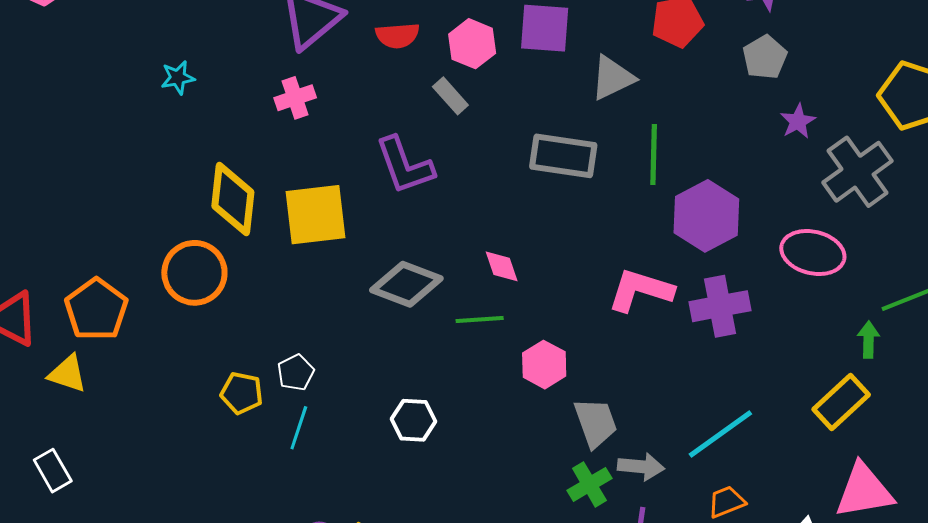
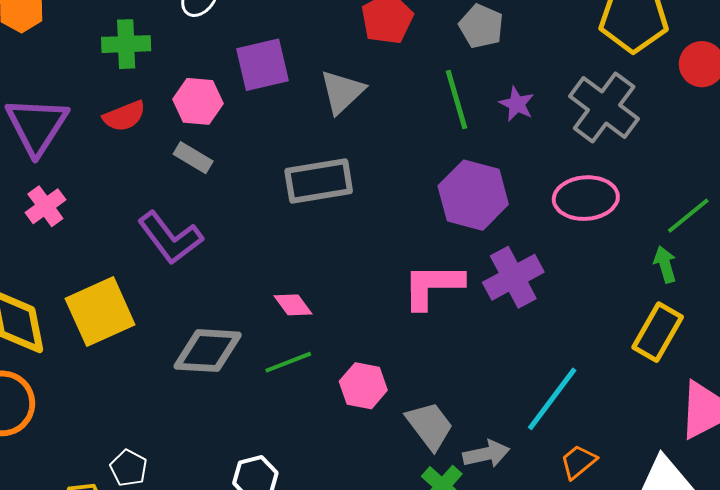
purple star: (798, 121) -> (517, 104), moved
green line: (654, 154) -> (456, 100), moved

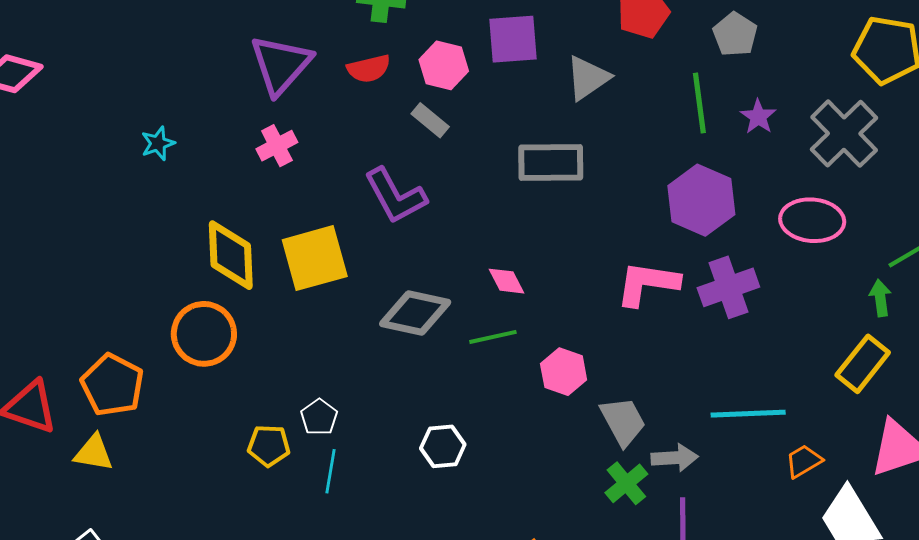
cyan line: (552, 399) -> (748, 414), turned 42
orange trapezoid: (578, 462) -> (804, 461), moved

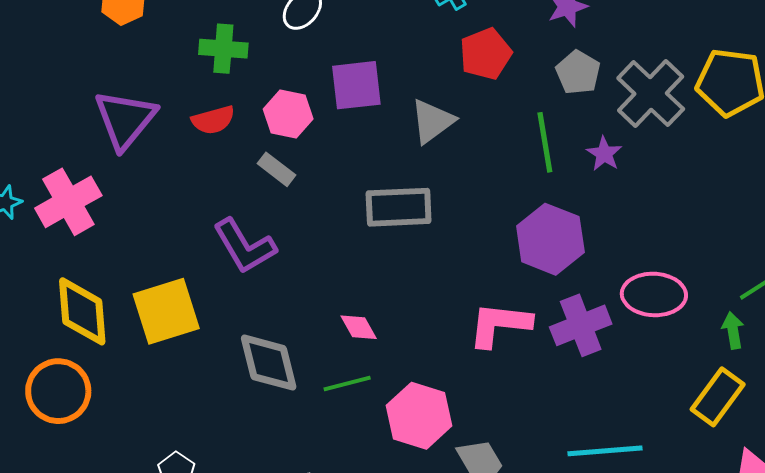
gray cross: (844, 134) -> (651, 94), moved
pink cross: (277, 146) -> (68, 202), moved, size x1.6
pink ellipse: (812, 220) -> (654, 294), moved
gray diamond: (415, 313) -> (269, 363), turned 66
pink hexagon: (564, 372) -> (419, 416), size x1.4

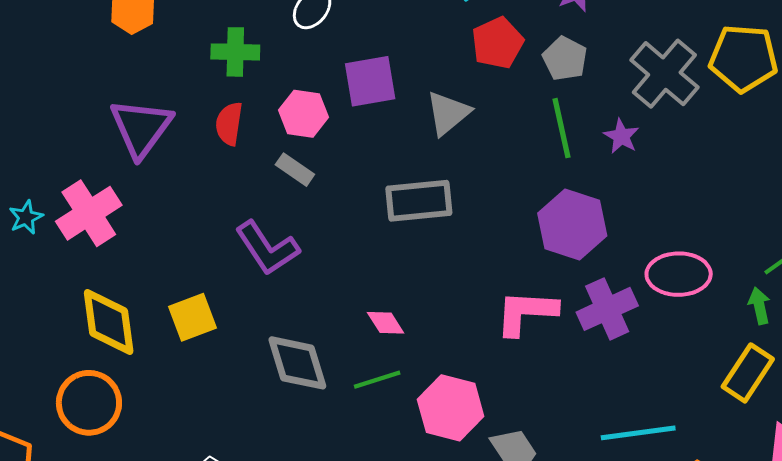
gray pentagon: (578, 72) -> (565, 59), moved
red semicircle: (213, 120) -> (229, 124), turned 117
yellow square: (166, 311) -> (192, 317), size x0.7

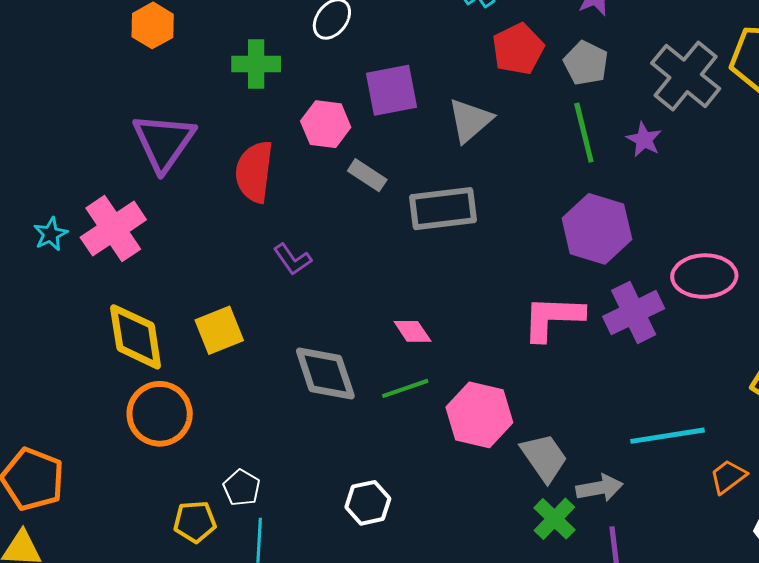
red semicircle: (229, 124) -> (254, 172), moved, size x1.4
gray rectangle: (295, 170) -> (367, 175), moved
purple L-shape: (267, 248) -> (292, 259), size x0.6
orange circle: (89, 403) -> (160, 414), moved

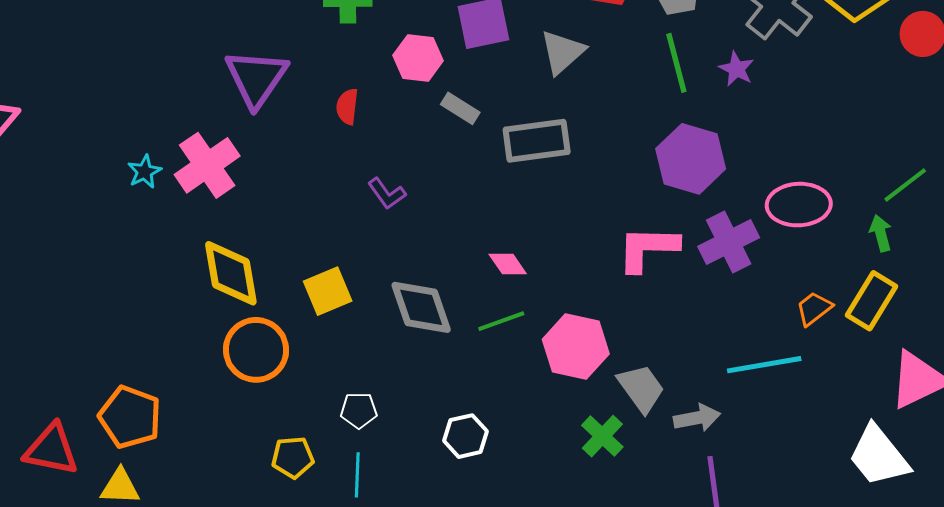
red semicircle: (254, 172) -> (347, 107), size x0.6
yellow square: (219, 330) -> (328, 291), moved
orange trapezoid: (728, 477) -> (814, 308), moved
white pentagon: (242, 488) -> (359, 410), moved, turned -30
green cross: (554, 519) -> (602, 436), moved

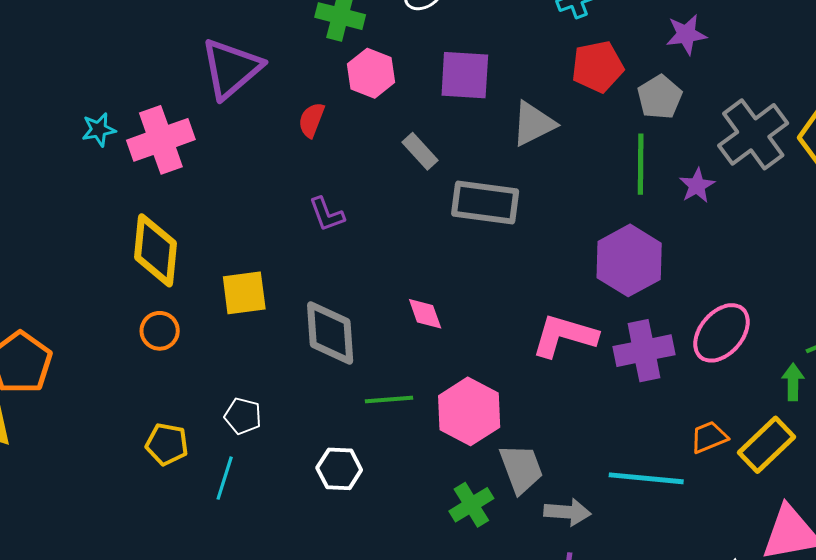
pink hexagon: (418, 58) -> (371, 73), moved
pink ellipse: (799, 205) -> (722, 333), turned -62
green line: (501, 321) -> (389, 399), moved
orange circle: (256, 350) -> (160, 331), size x0.6

